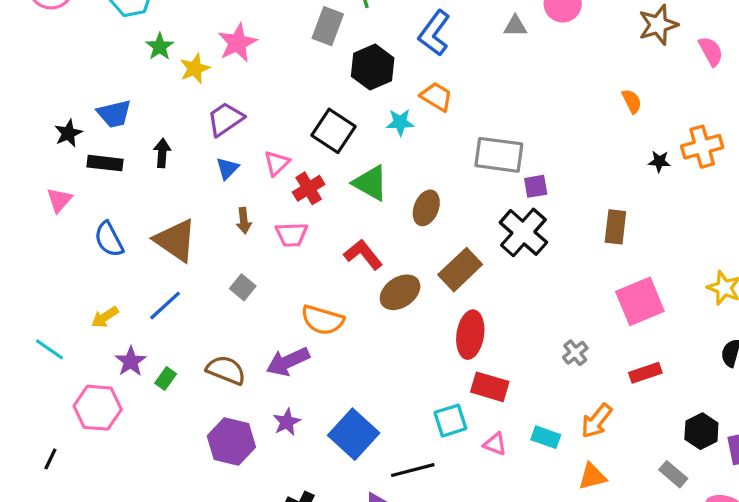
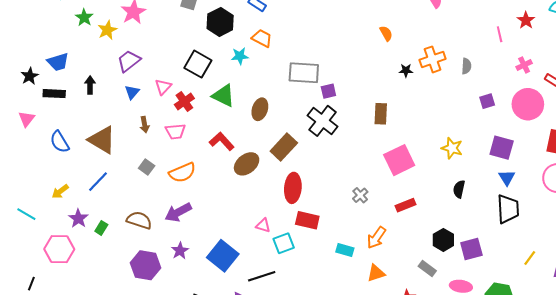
orange semicircle: (322, 320) -> (182, 173), moved, turned -36
pink triangle: (495, 444) -> (263, 225), moved

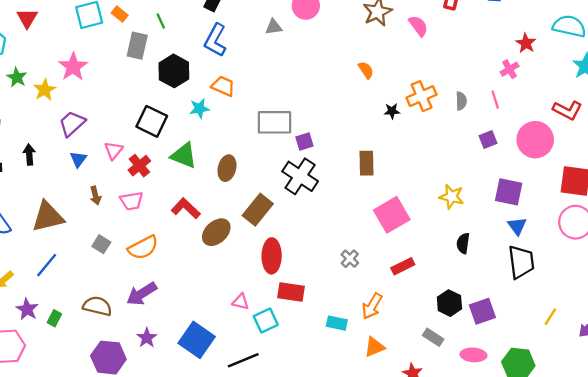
pink line: (500, 34) -> (495, 100), moved
pink cross: (524, 65) -> (510, 69), moved
brown triangle: (102, 140) -> (48, 217), turned -40

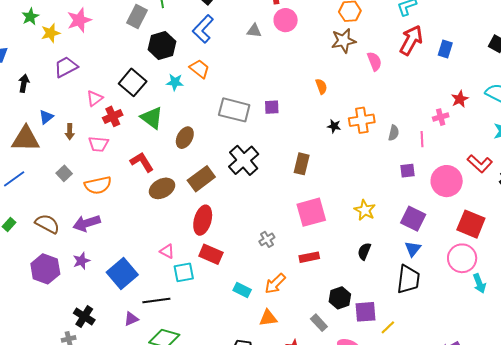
purple square: (304, 142) -> (272, 107), moved
blue triangle: (78, 159) -> (46, 117), moved
yellow line: (550, 317) -> (388, 327), moved

